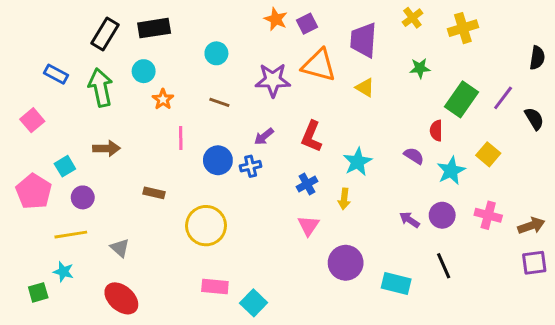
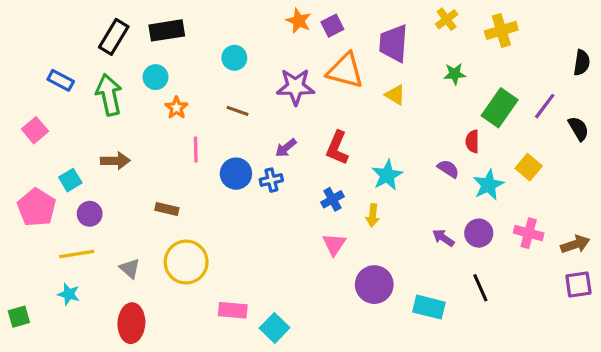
yellow circle: (206, 226) -> (186, 262), moved
green square: (38, 292) -> (19, 317), moved
red ellipse: (121, 298) -> (131, 323), turned 52

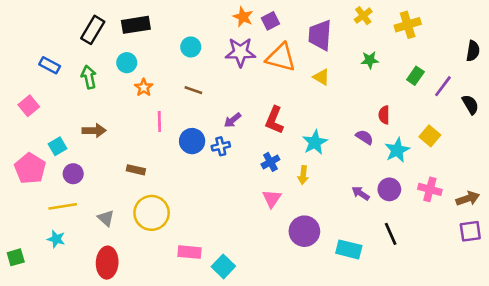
purple star: (295, 87) -> (240, 52), moved
green arrow: (109, 95) -> (89, 77), size x0.7
green rectangle: (500, 108) -> (415, 76), moved, size x0.6

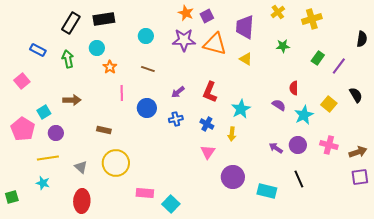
black semicircle: (470, 104) -> (356, 95), moved
blue cross: (221, 146) -> (176, 119), moved
blue cross: (270, 162) -> (207, 124), turned -32

